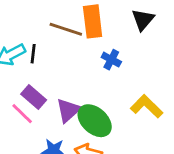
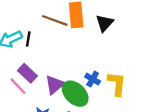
black triangle: (143, 20) -> (104, 23), moved
blue cross: (111, 60) -> (93, 79), moved
yellow L-shape: (147, 106) -> (117, 84), turned 50

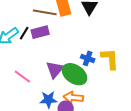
black line: (28, 39) -> (24, 33), turned 32
purple rectangle: (27, 73) -> (40, 32), moved, turned -48

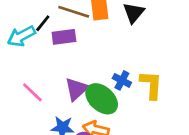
black line: (24, 33) -> (43, 23), moved

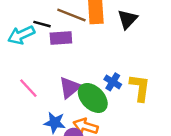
black line: (43, 23) -> (42, 24), turned 63

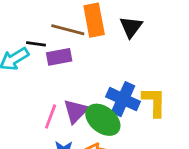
blue cross: (113, 82) -> (123, 99), size x1.6
pink line: (28, 88) -> (51, 116), moved, turned 70

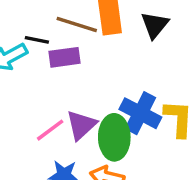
pink line: (51, 116) -> (50, 130), turned 30
green ellipse: (103, 120) -> (114, 137), turned 48

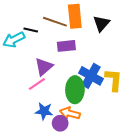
purple rectangle: (64, 57) -> (66, 46), moved
purple triangle: (81, 125) -> (44, 67), moved

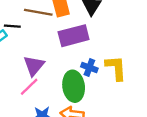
purple rectangle: (66, 46) -> (74, 36), moved, size x1.4
blue cross: (91, 76) -> (89, 67), size x0.6

